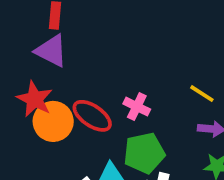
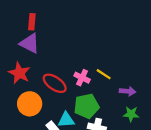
yellow line: (202, 94) -> (104, 74), moved
orange circle: (53, 121) -> (30, 104), moved

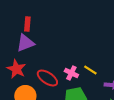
purple triangle: (30, 43) -> (25, 43), turned -48

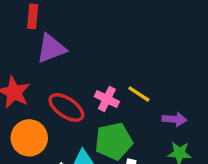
purple triangle: (25, 43) -> (51, 48), moved

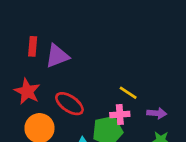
red rectangle: (33, 16) -> (33, 46), moved
pink cross: (107, 99) -> (120, 115), moved, turned -30

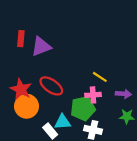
red star: (27, 91) -> (21, 89), moved

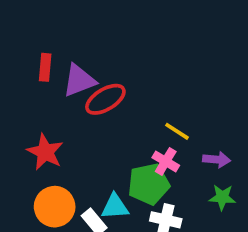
red ellipse: (51, 86) -> (105, 99), moved, turned -65
pink cross: (93, 95) -> (166, 161), turned 35
orange circle: (27, 106) -> (55, 207), moved

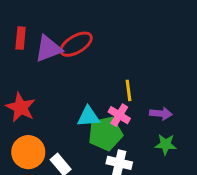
red ellipse: (105, 99) -> (76, 44), moved
yellow line: (177, 131) -> (129, 90), turned 50
cyan triangle: (115, 207) -> (88, 117), moved

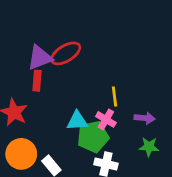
red rectangle: (21, 38) -> (37, 81), moved

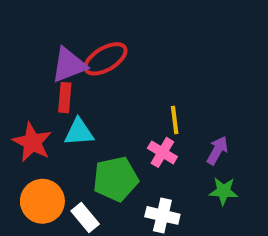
purple arrow: (145, 118) -> (217, 150), turned -66
cyan triangle: (77, 121) -> (79, 132), moved
green pentagon: (93, 137) -> (116, 179), moved

